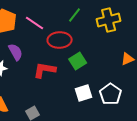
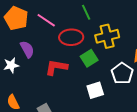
green line: (75, 15) -> (86, 12), turned -63
yellow cross: (109, 20) -> (107, 36), moved
white pentagon: (111, 94) -> (122, 73), moved

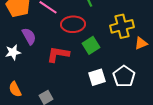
yellow cross: (107, 36) -> (122, 26), moved
white pentagon: (122, 73) -> (124, 76), moved

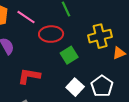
red L-shape: (58, 54) -> (29, 76), moved
white square: (97, 77) -> (75, 87), turned -30

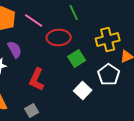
red L-shape: (29, 76) -> (37, 80), turned -75
white pentagon: (102, 86) -> (109, 74), moved

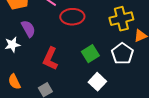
green square: (77, 58) -> (90, 54), moved
white square: (83, 90) -> (97, 82), moved

